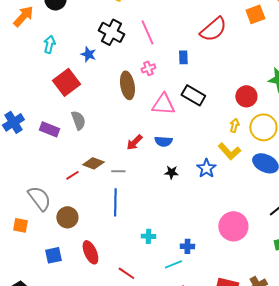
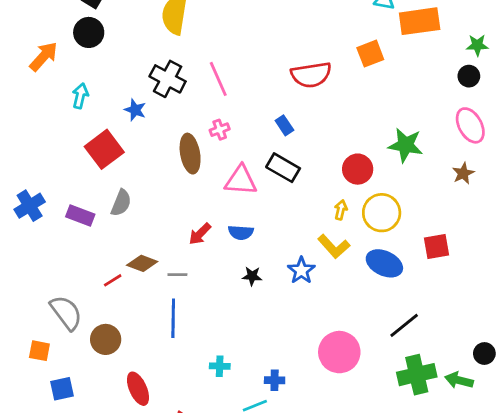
red semicircle: (213, 29) -> (311, 75), turned 32
blue rectangle: (183, 57) -> (284, 125), moved, turned -32
gray semicircle: (78, 120) -> (121, 203), turned 42
blue square: (53, 255) -> (62, 389), moved

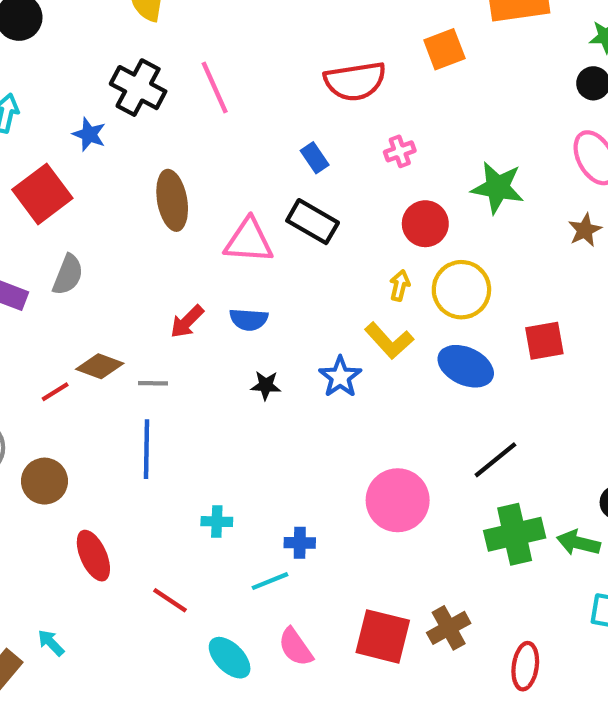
pink cross: (220, 130) -> (400, 151), moved

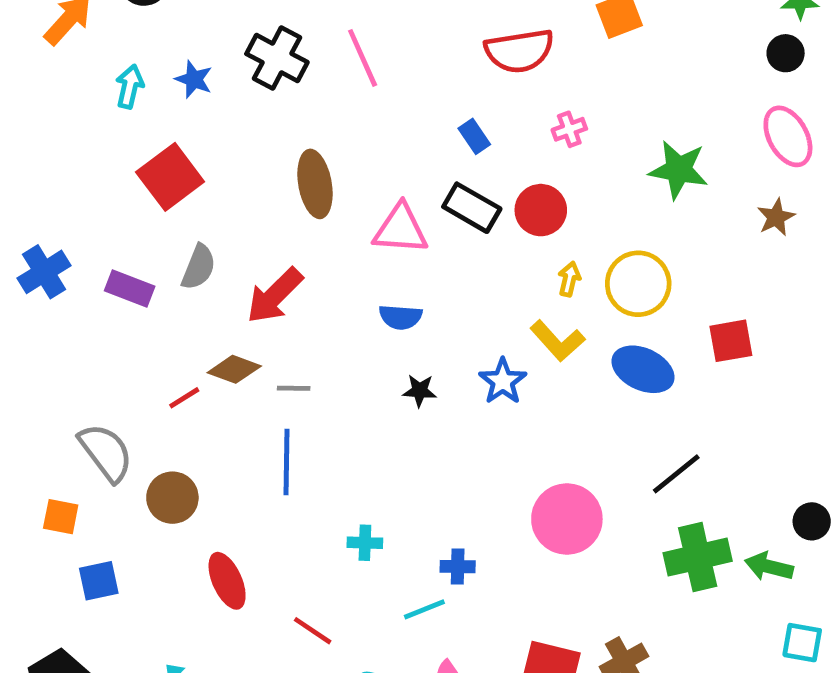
blue star: (89, 134) -> (194, 79), moved
red circle: (425, 224) -> (541, 210), moved
red arrow: (187, 322) -> (275, 296), moved, size x1.5

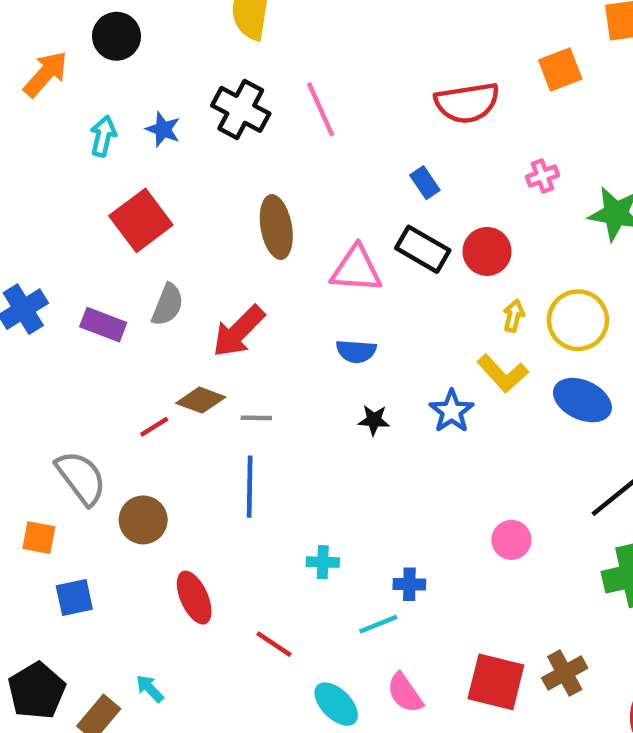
pink cross: (569, 129) -> (542, 176), moved
pink circle: (567, 519) -> (511, 540), size x0.6

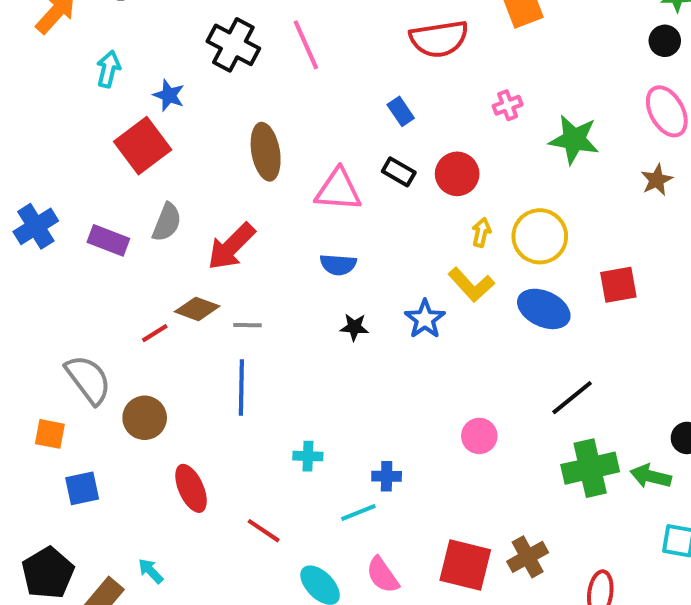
blue star: (163, 129) -> (169, 95), moved
black rectangle: (423, 249) -> (399, 172), size x0.7

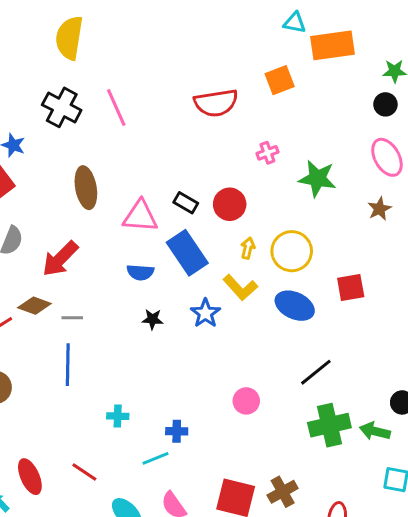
blue rectangle: (401, 111) -> (187, 253), moved, size x2.0
red ellipse: (191, 488) -> (30, 477), moved

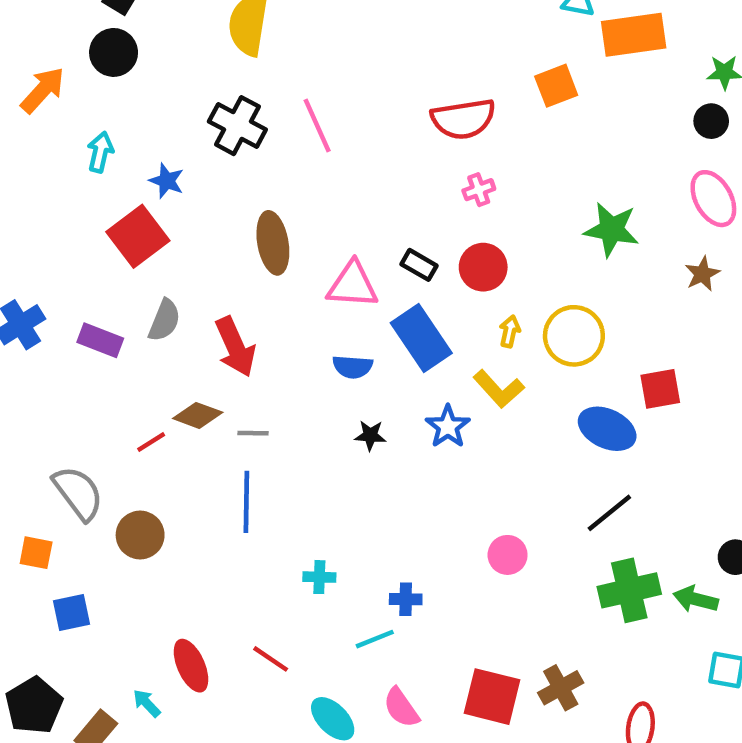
pink cross: (267, 153) -> (479, 190), moved
red arrow: (60, 259) -> (235, 347), turned -69
blue ellipse: (295, 306) -> (607, 429), moved

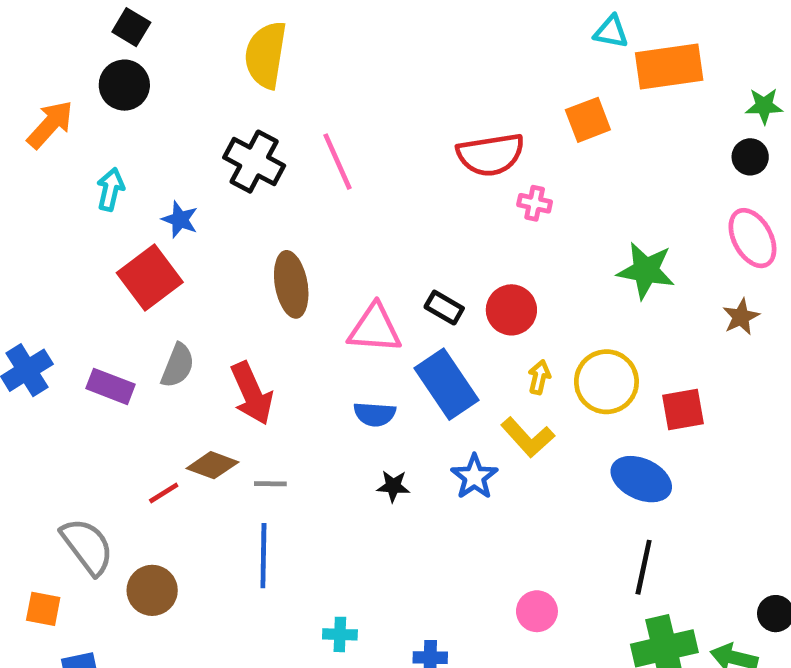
pink cross: (479, 190) -> (535, 203), moved, turned 32
red square: (660, 389) -> (683, 410), moved
black line: (609, 513) -> (644, 567), turned -39

